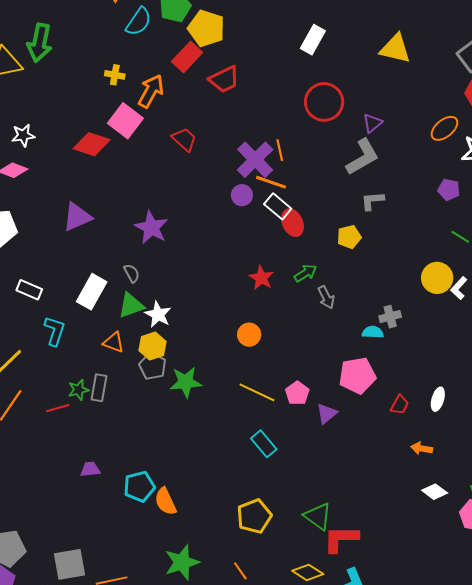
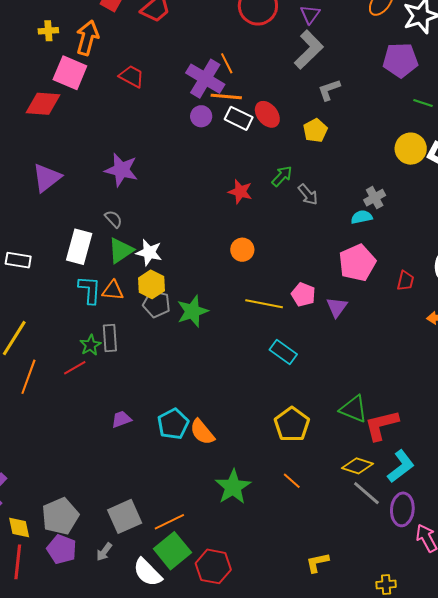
purple pentagon: (449, 190) -> (400, 60), size x1.6
red ellipse: (293, 223) -> (267, 114), moved
cyan L-shape: (55, 331) -> (90, 290), moved

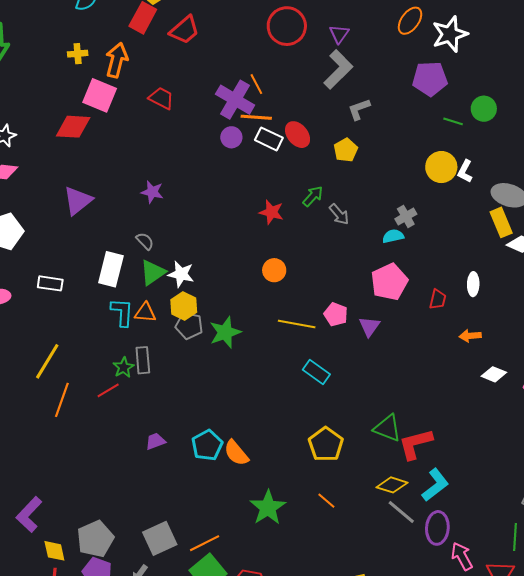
purple star: (121, 170) -> (152, 192), size x0.7

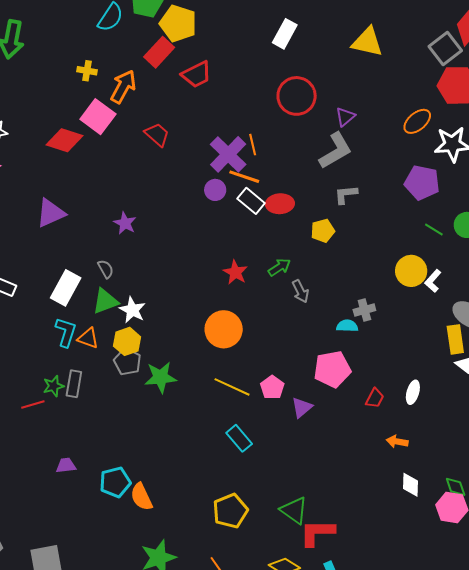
red ellipse: (298, 135) -> (280, 204), turned -68
orange circle: (274, 270) -> (224, 329), size x1.6
white diamond: (494, 374) -> (410, 485), turned 55

